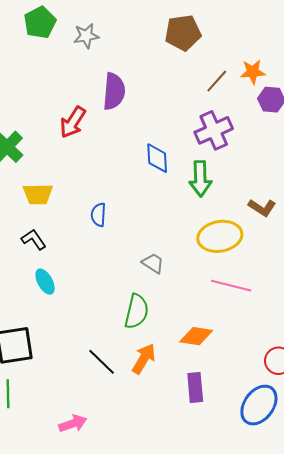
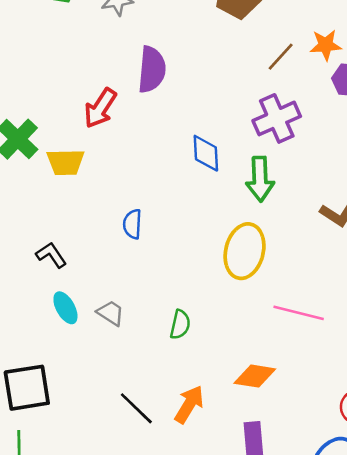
yellow trapezoid: (38, 194) -> (65, 162), moved
yellow ellipse: (220, 236) -> (245, 251), moved, turned -66
gray trapezoid: (153, 263) -> (111, 313), moved
green semicircle: (137, 311) -> (180, 325), moved, size x0.7

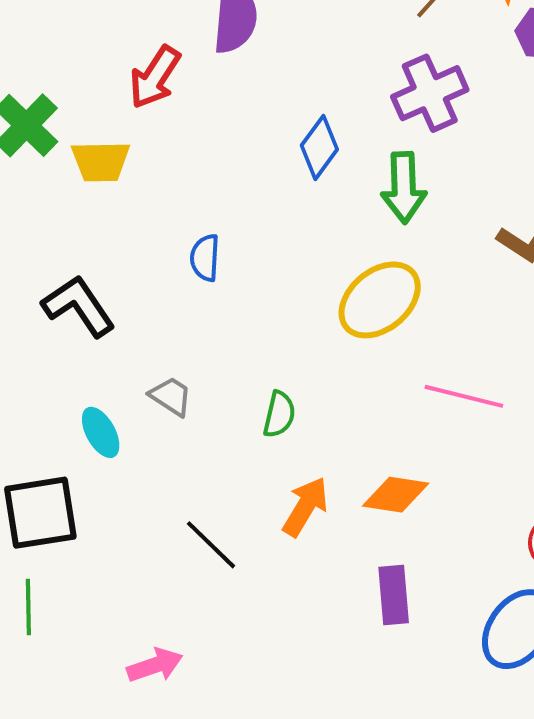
blue diamond: (206, 153) -> (319, 147), turned 39
yellow ellipse: (245, 251) -> (380, 300), turned 36
black L-shape: (51, 255) -> (79, 306), size x1.5
cyan ellipse: (65, 308) -> (101, 432), moved
orange arrow: (189, 404) -> (305, 507), moved

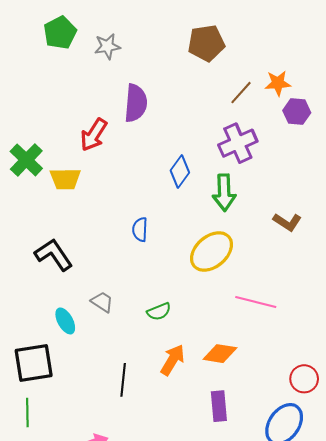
blue semicircle: (205, 258) -> (140, 229), moved
green semicircle: (279, 414) -> (159, 311), turned 55
black line: (211, 545) -> (123, 380), turned 52

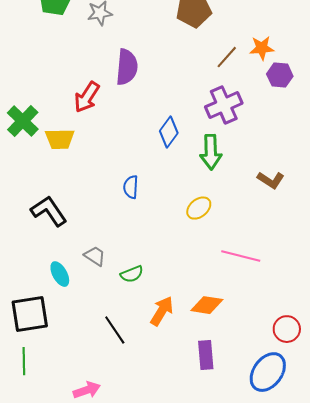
yellow ellipse: (212, 252) -> (199, 208), size x0.6
green semicircle: (159, 311) -> (132, 274), moved
black line: (123, 380) -> (115, 330), turned -40

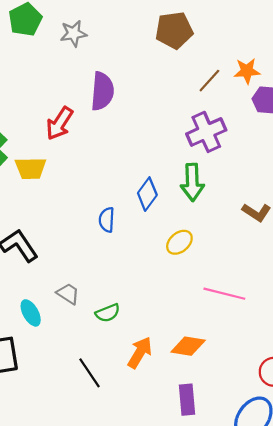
blue diamond: (169, 132) -> (147, 194), moved

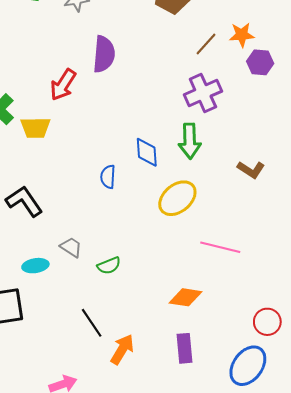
blue diamond: (147, 194) -> (147, 152), turned -40
yellow ellipse: (179, 242) -> (177, 198), size x1.5
cyan ellipse: (31, 313) -> (35, 266), turned -70
orange arrow: (140, 353) -> (122, 349), moved

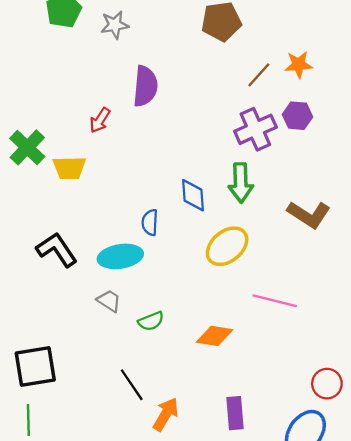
purple hexagon: (260, 62) -> (297, 116), moved
red arrow: (63, 85) -> (100, 120), size x0.7
brown L-shape: (251, 170) -> (309, 214), size x1.4
cyan ellipse: (35, 266) -> (120, 256), moved, size x1.5
orange diamond: (186, 297) -> (215, 336), moved

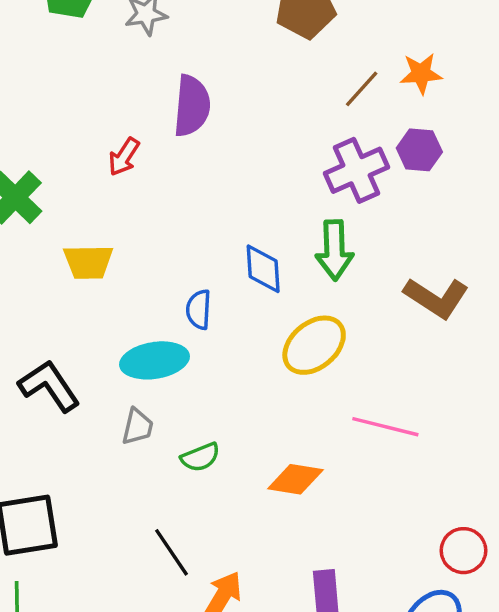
yellow trapezoid: (69, 168) -> (88, 262), moved
black L-shape: (57, 250) -> (49, 386), moved
gray trapezoid: (109, 301) -> (138, 427), turned 70

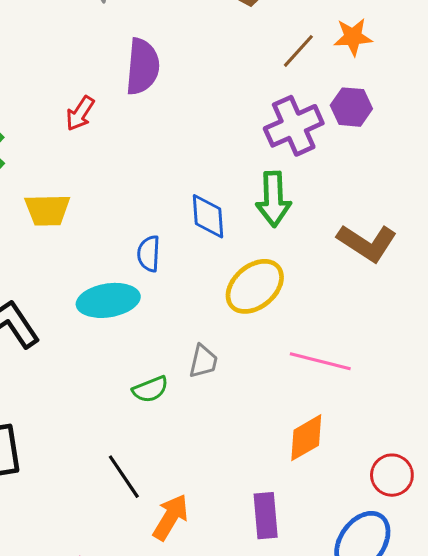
gray trapezoid: (138, 427) -> (203, 361), moved
orange diamond: (295, 479) -> (306, 438), moved, turned -39

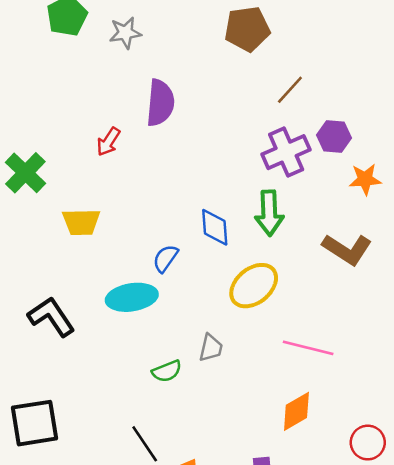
orange star: (353, 37) -> (365, 179), moved
blue semicircle: (149, 254) -> (165, 258), turned 32

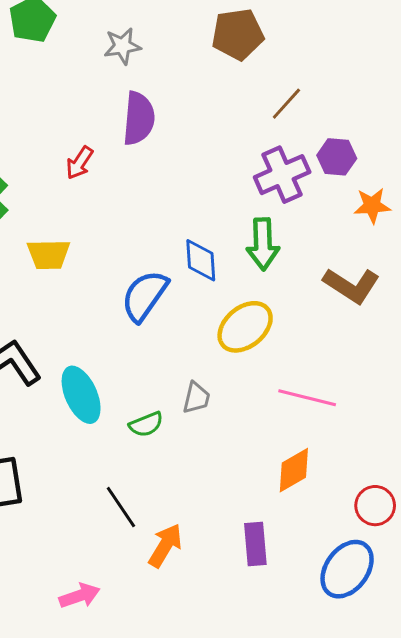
gray star: (125, 33) -> (122, 46), moved
blue semicircle: (165, 258) -> (145, 296), size x1.6
cyan ellipse: (132, 297) -> (81, 395), moved, turned 75

